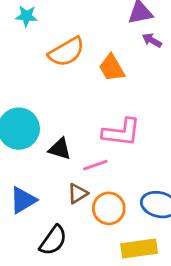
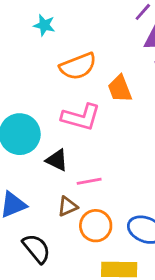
pink L-shape: (121, 132) -> (81, 117), moved
black semicircle: (53, 240) -> (37, 249), turned -84

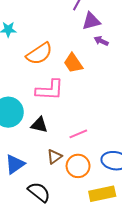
pink line: (89, 181) -> (78, 134), moved

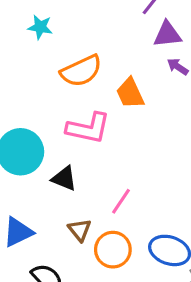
pink line: (78, 134) -> (121, 201), turned -42
brown triangle: (55, 157) -> (80, 230), turned -42

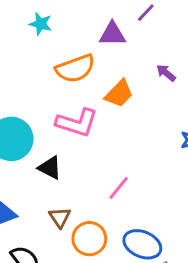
purple triangle: (167, 34) -> (112, 34), moved
orange trapezoid: (130, 93) -> (119, 94), turned -116
pink line: (121, 201) -> (119, 188), moved

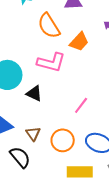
orange semicircle: (75, 68) -> (49, 26), turned 80
brown triangle: (60, 217) -> (33, 134), moved

